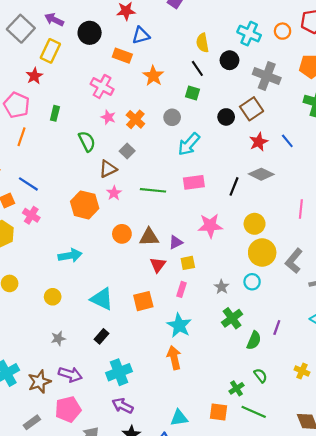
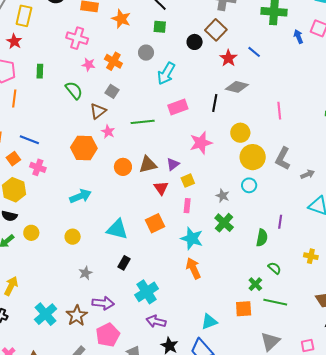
green cross: (232, 318) -> (224, 223), moved

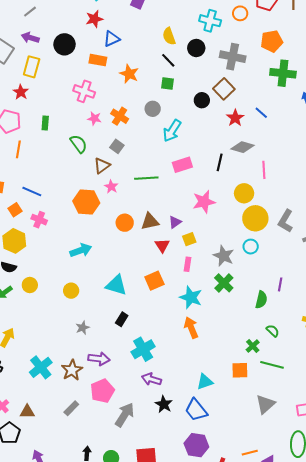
pink line: (279, 111) -> (264, 170), moved
gray star: (223, 196) -> (224, 256), size x1.5

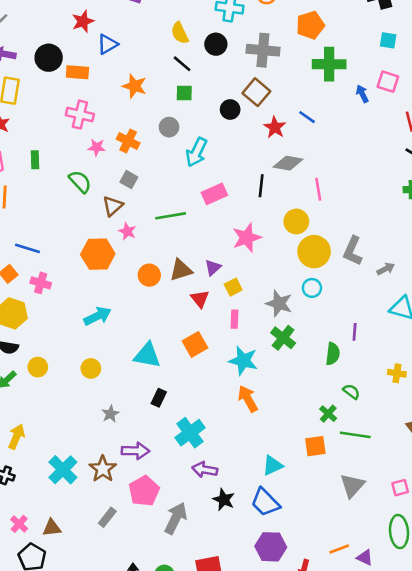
orange rectangle: (98, 60) -> (77, 72), moved

